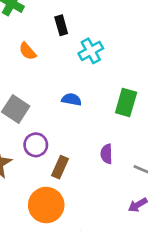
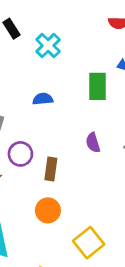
orange circle: (46, 205) -> (48, 210), size x0.7

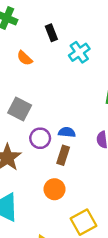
blue semicircle: (43, 99) -> (67, 132), moved

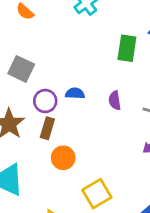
brown rectangle: (63, 155) -> (47, 128), moved

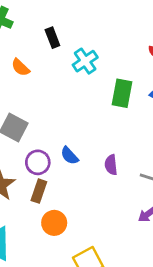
green rectangle: (127, 48) -> (122, 93), moved
blue semicircle: (75, 93) -> (69, 156), turned -138

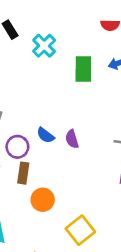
purple semicircle: (111, 165) -> (72, 139), moved

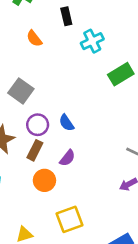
green rectangle: (83, 69) -> (121, 74), turned 40
purple semicircle: (72, 139) -> (67, 158), moved, turned -144

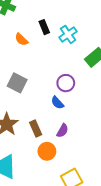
black rectangle: (66, 16) -> (44, 27), moved
purple circle: (38, 125) -> (66, 83), moved
brown rectangle: (35, 150) -> (36, 128), turned -42

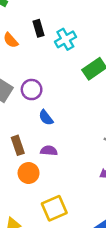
purple circle: (66, 83) -> (32, 90), moved
purple semicircle: (63, 131) -> (49, 151), turned -120

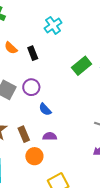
black rectangle: (39, 28) -> (33, 53), moved
cyan cross: (65, 39) -> (53, 25), moved

